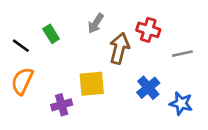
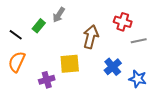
gray arrow: (96, 23) -> (59, 15), moved
red cross: (148, 30) -> (123, 22), moved
green rectangle: (51, 34) -> (39, 26), turned 72

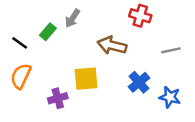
red cross: (123, 22) -> (140, 16), moved
brown arrow: (91, 37) -> (112, 45), turned -90

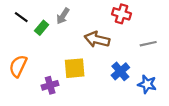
black line: (20, 43) -> (21, 17), moved

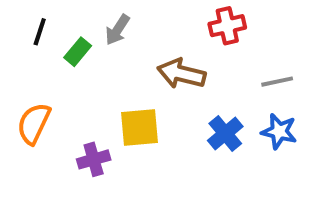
red cross: (122, 14) -> (227, 26), turned -30
black line: (21, 17) -> (40, 32), turned 72
blue star: (147, 84) -> (279, 131), moved

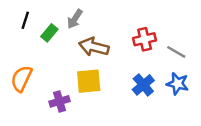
red cross: (227, 26) -> (145, 39), moved
brown arrow: (181, 74) -> (94, 47), moved
gray line: (277, 82) -> (176, 52), turned 42

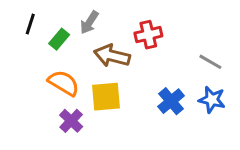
red cross: (145, 39) -> (148, 35), moved
orange semicircle: (21, 79) -> (64, 83), moved, turned 96
purple cross: (60, 101) -> (71, 121), turned -30

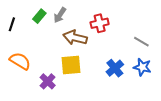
black line: (30, 24) -> (12, 24), moved
green rectangle: (59, 39) -> (39, 16), moved
orange semicircle: (64, 83) -> (20, 61), moved

